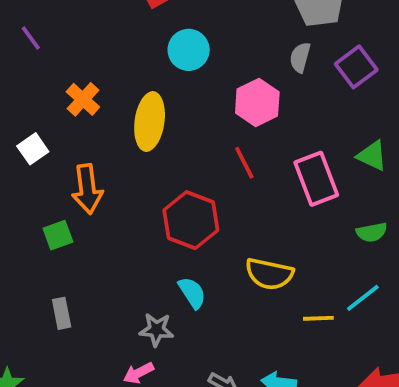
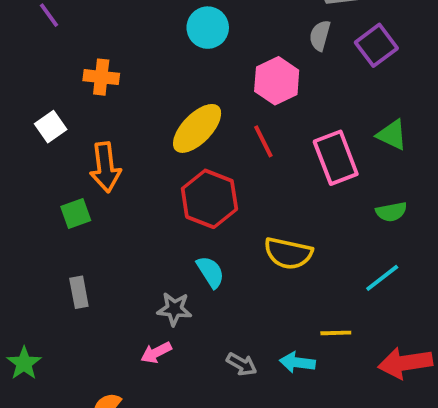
orange cross: (83, 99) -> (101, 77), turned -36
yellow ellipse: (150, 122) -> (197, 128), moved, turned 36
yellow line: (318, 318) -> (336, 333), moved

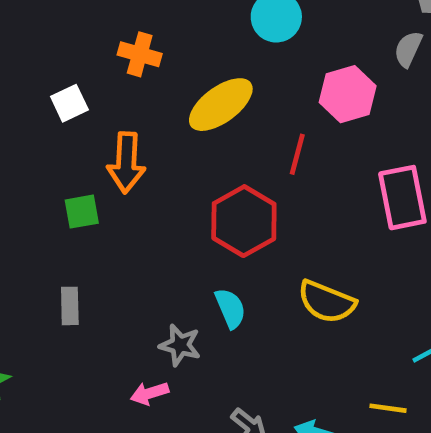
yellow ellipse: (197, 128) -> (221, 105), moved
red line: (263, 141) -> (297, 154), moved, turned 32
yellow line: (336, 333) -> (388, 408), moved

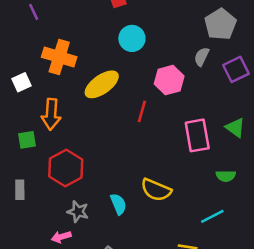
orange cross: (140, 54) -> (59, 57), size x1.5
red hexagon: (244, 221) -> (66, 168), moved
cyan semicircle: (230, 308) -> (118, 204), moved

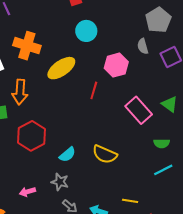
gray semicircle: (202, 57) -> (143, 46), turned -42
pink rectangle: (197, 135) -> (139, 110), turned -32
cyan semicircle: (118, 204) -> (67, 155), moved, turned 72
gray star: (78, 212) -> (60, 182), moved
cyan line: (212, 216) -> (163, 170), moved

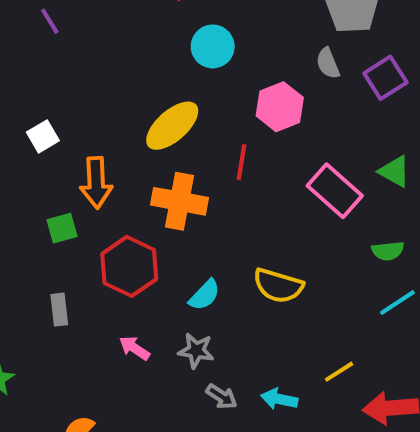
orange cross: (27, 46) -> (180, 201), moved
pink arrow: (27, 192) -> (134, 348), moved, turned 56
yellow line: (130, 201) -> (339, 372), turned -35

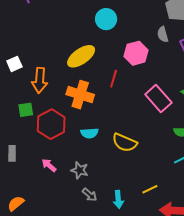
white square: (43, 136) -> (14, 64), moved
green square: (62, 228) -> (26, 110), moved
cyan semicircle: (205, 295) -> (89, 133), moved, turned 36
gray rectangle: (59, 310) -> (12, 153), moved
cyan arrow: (279, 399) -> (118, 199), turned -114

